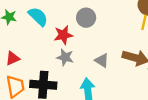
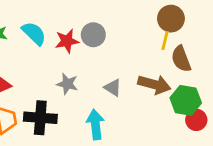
red star: (63, 35) -> (67, 41), moved

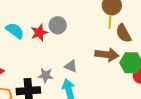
gray star: (67, 84) -> (46, 75), moved
gray triangle: (113, 88) -> (71, 66), moved

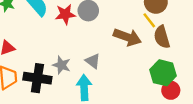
yellow line: (110, 22) -> (149, 20), turned -56
brown arrow: (107, 55) -> (127, 37), moved

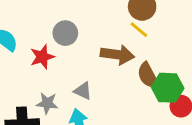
red star: (65, 14) -> (42, 57), moved
brown semicircle: (162, 37) -> (148, 76), moved

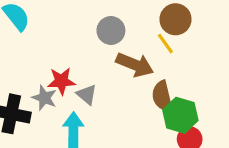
gray circle: (65, 33) -> (111, 31), moved
red star: (42, 57) -> (61, 81), moved

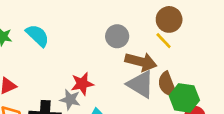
gray triangle: (87, 95) -> (141, 84), moved, size x1.6

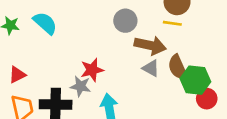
yellow line: (164, 41) -> (172, 23), turned -36
gray triangle: (141, 84) -> (151, 68), size x0.6

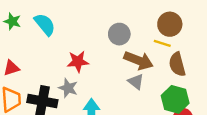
brown semicircle: (178, 67) -> (177, 64), moved
red star: (92, 70) -> (78, 61), moved

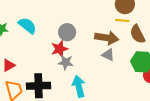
gray circle: (119, 34) -> (67, 32), moved
gray star: (68, 88) -> (66, 62), moved

